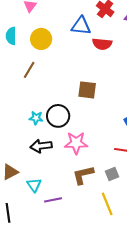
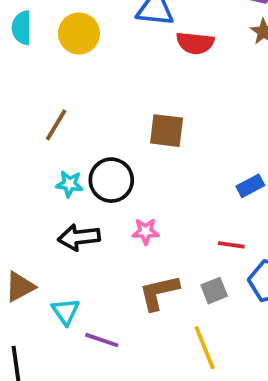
brown line: (29, 70) -> (56, 125), moved
pink star: (76, 143) -> (146, 232), size x0.6
purple line: (53, 200) -> (102, 340), turned 30

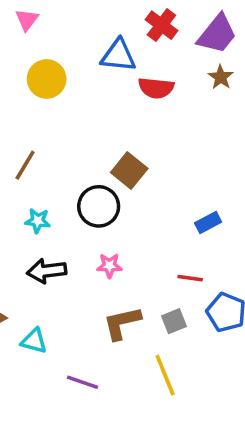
brown square: (167, 131) -> (129, 170), turned 32
black circle: (111, 180) -> (99, 206), moved
cyan triangle: (66, 311) -> (34, 341), turned -40
purple line: (102, 340) -> (82, 382), moved

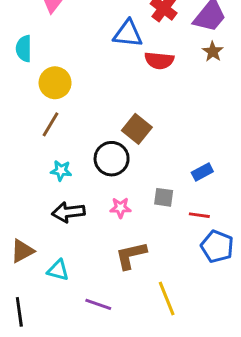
yellow circle: (47, 79) -> (55, 83), moved
red line: (190, 278) -> (199, 215), moved
gray square: (174, 321) -> (164, 197), moved, turned 30

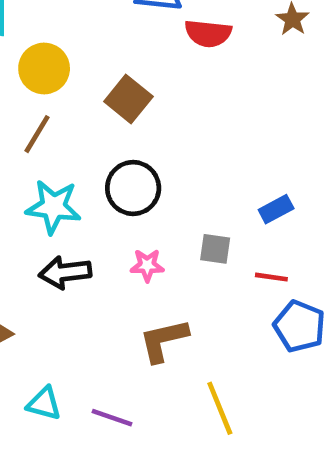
brown square: (137, 129) -> (128, 99), moved
cyan star: (61, 171) -> (53, 207), size x1.6
cyan triangle: (58, 270) -> (44, 404), moved

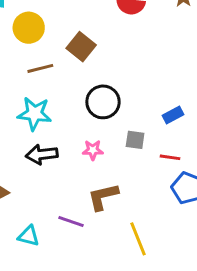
brown line: (37, 134) -> (40, 68), moved, turned 45
black circle: (133, 188) -> (103, 102), moved
purple line: (112, 418) -> (71, 221), moved

